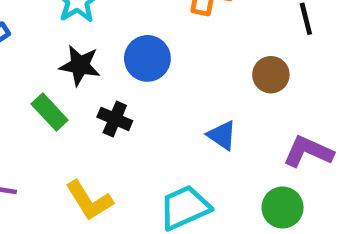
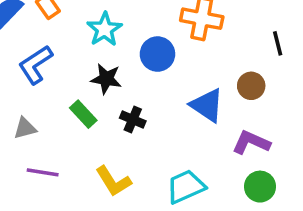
blue circle: (147, 58) -> (157, 54), moved
blue triangle: (222, 135) -> (207, 105), moved, size x1.5
purple L-shape: (308, 152) -> (251, 142), moved

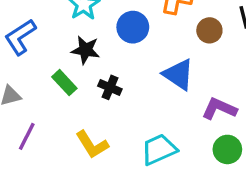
brown circle: (251, 86) -> (209, 30), moved
purple line: (43, 172) -> (27, 136), turned -72

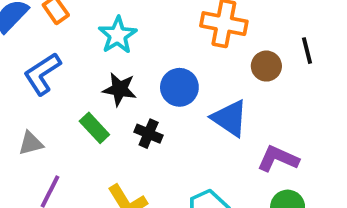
blue circle: (133, 27) -> (179, 87), moved

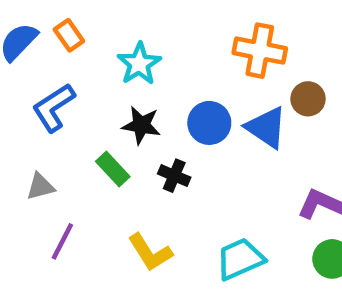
blue triangle: (230, 118) -> (266, 127), moved

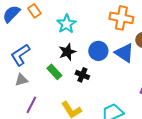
blue L-shape: (54, 108) -> (20, 55), moved
black star: (141, 125) -> (67, 52), turned -30

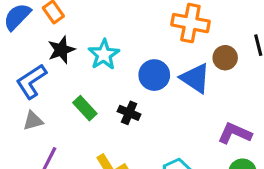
cyan star: (66, 24) -> (104, 55), moved
black star: (67, 52) -> (61, 50), moved

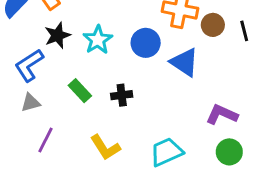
brown circle: (225, 58) -> (213, 25), moved
blue circle: (154, 75) -> (146, 43), moved
black cross: (129, 113) -> (122, 95), turned -30

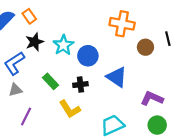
brown circle: (213, 25) -> (145, 47), moved
blue circle: (146, 43) -> (88, 56), moved
blue triangle: (184, 62) -> (117, 77), moved
yellow L-shape: (105, 147) -> (70, 109), moved

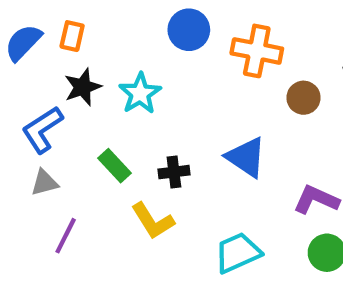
orange rectangle: (29, 16) -> (72, 36), turned 48
blue circle: (88, 56) -> (189, 30), moved

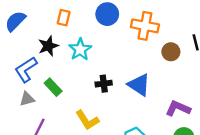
orange rectangle: (72, 36) -> (64, 18), moved
green rectangle: (115, 166) -> (53, 87), moved
black cross: (174, 172) -> (104, 84), moved

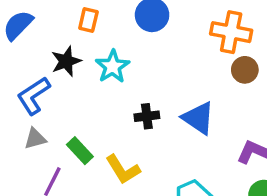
orange cross: (145, 26) -> (231, 32), moved
green rectangle: (53, 87) -> (80, 151), moved

